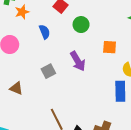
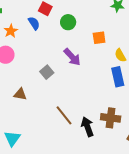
orange star: (22, 12) -> (11, 31), moved
blue semicircle: (45, 32) -> (34, 23), moved

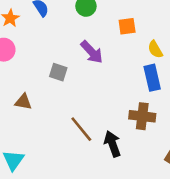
gray square: (47, 72) -> (58, 72), turned -32
brown cross: (111, 118) -> (142, 116), moved

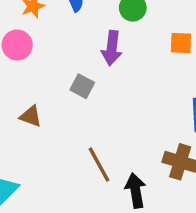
purple arrow: (92, 52) -> (112, 48), moved, turned 40

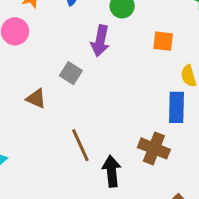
brown triangle: (31, 116) -> (36, 99), moved

